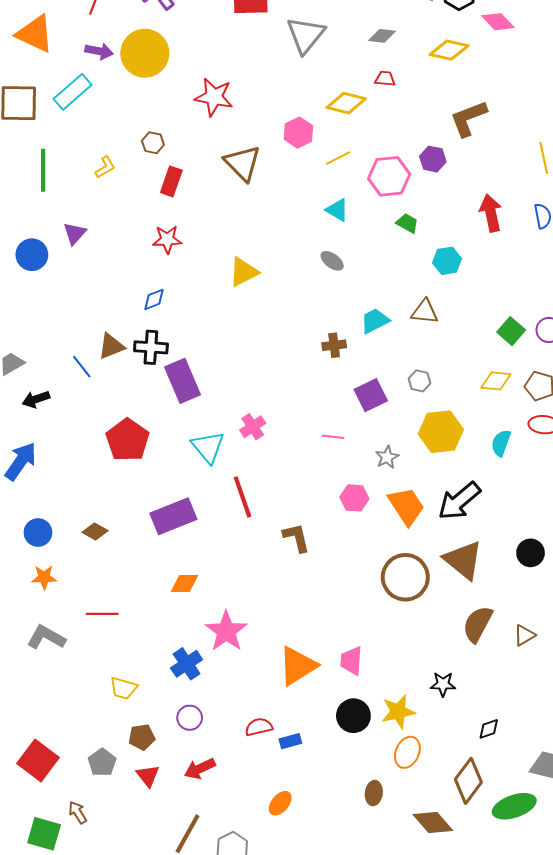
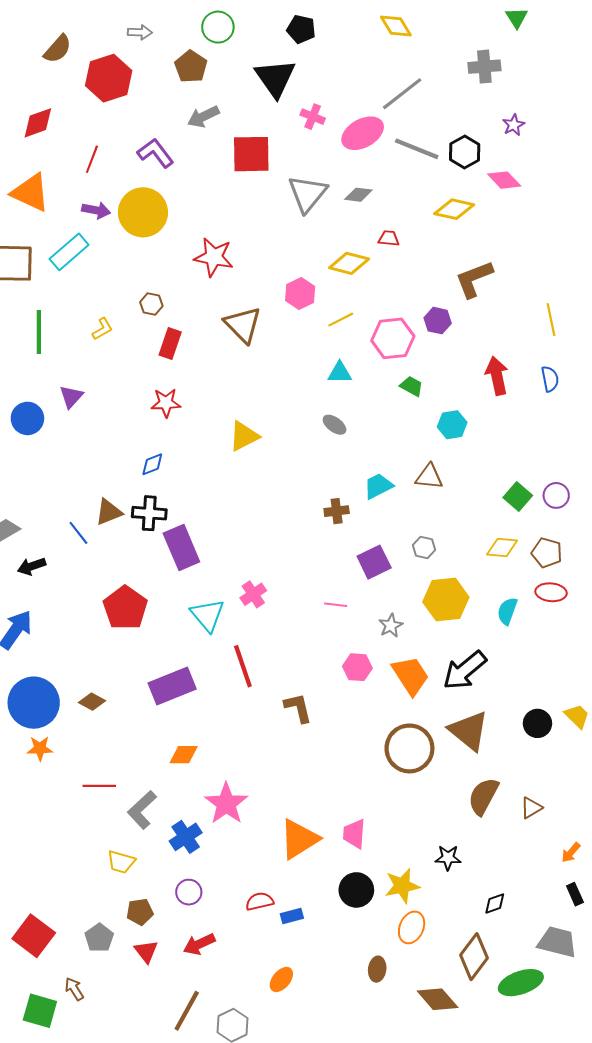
gray diamond: (382, 36) -> (358, 195), moved
cyan triangle: (337, 210) -> (340, 373), turned -30
blue circle: (38, 533) -> (34, 703), size x1.8
gray L-shape: (46, 637) -> (142, 810), moved, turned -72

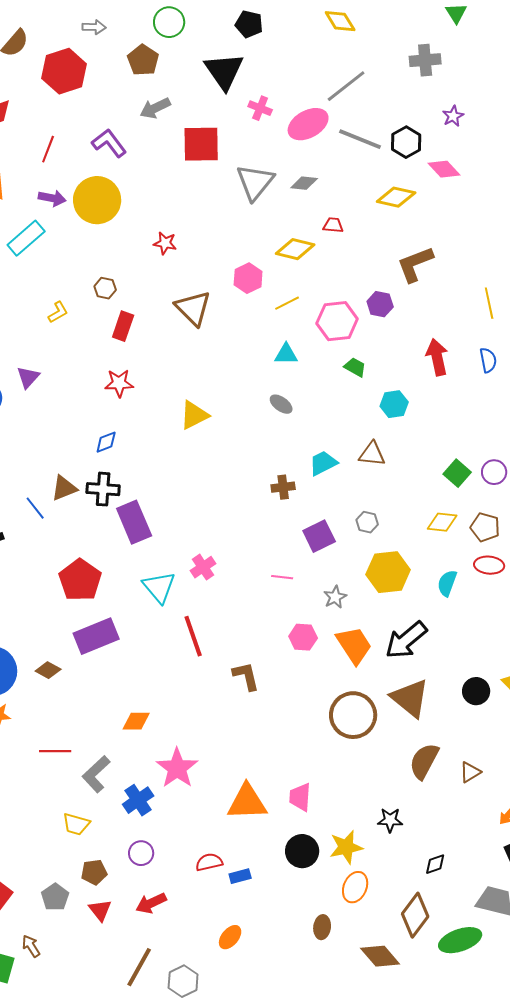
red star: (214, 257) -> (165, 243), size x0.6
purple rectangle: (172, 686) -> (96, 636), moved
orange triangle: (299, 839) -> (247, 802), turned 30

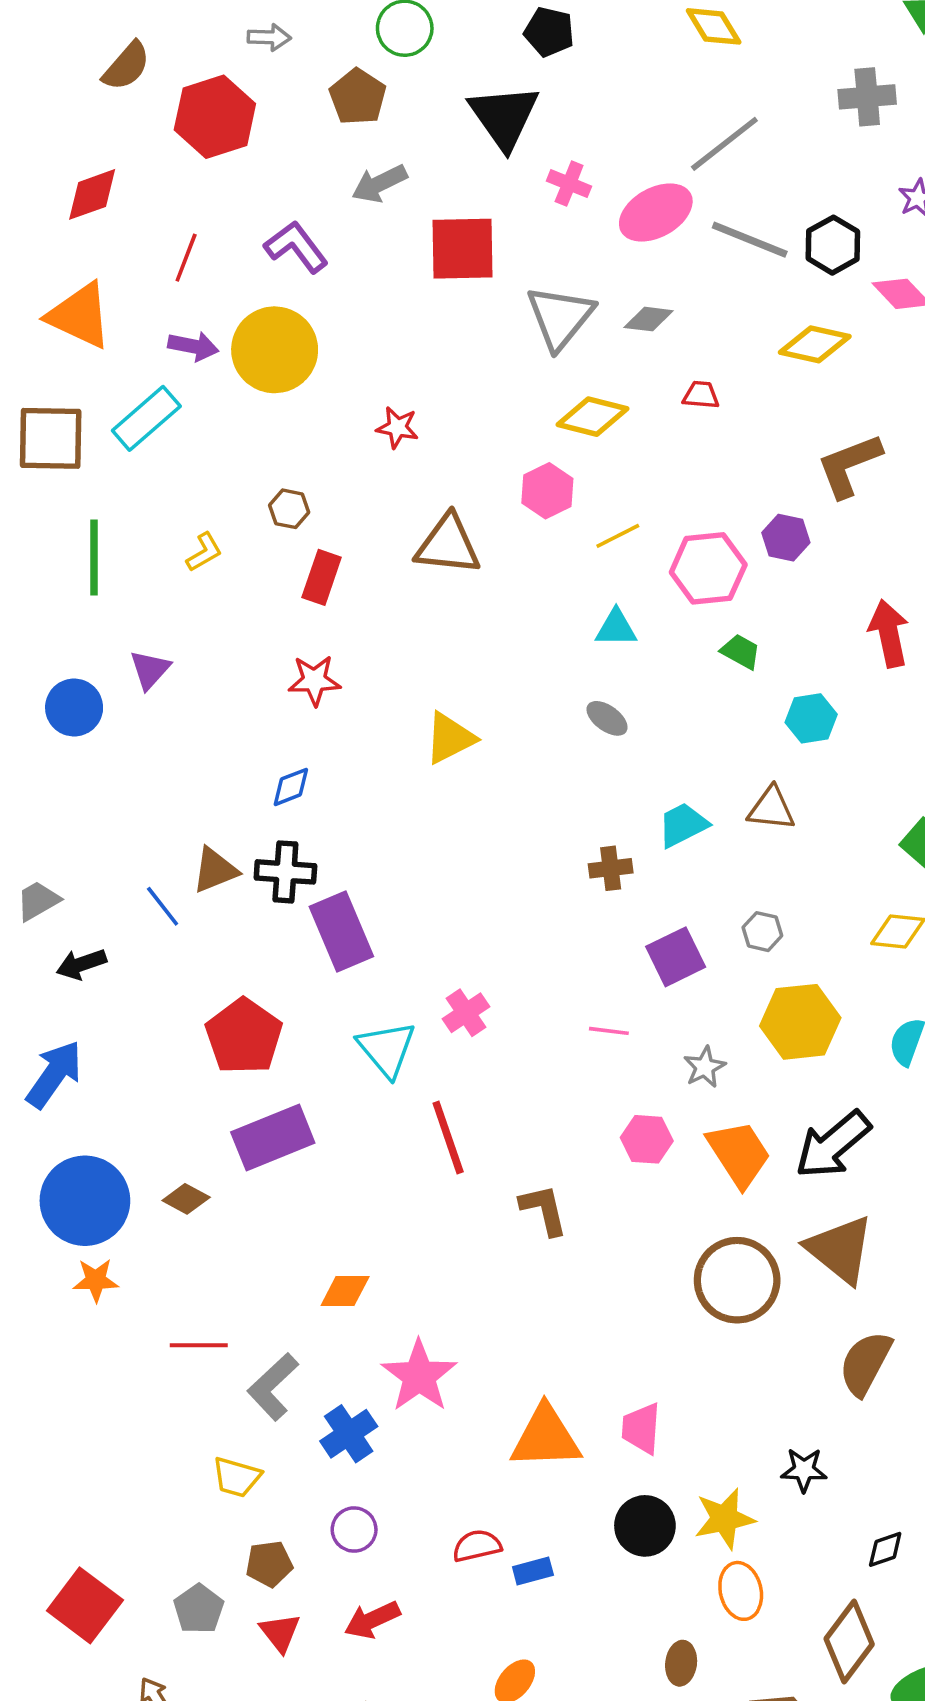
yellow diamond: (295, 249) -> (593, 417), moved
brown triangle: (193, 308) -> (448, 545), turned -39
orange ellipse: (355, 887) -> (741, 1591), turned -36

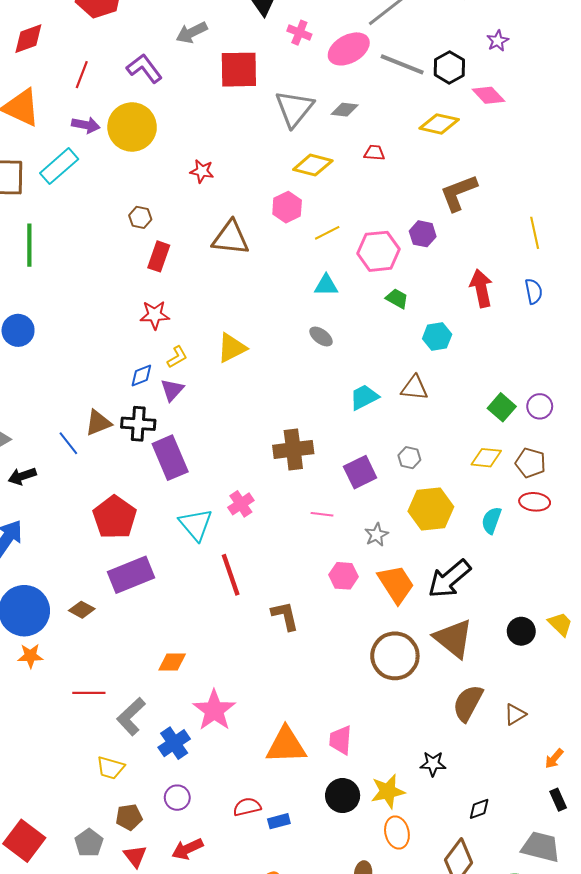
yellow L-shape: (204, 552) -> (177, 357), moved
purple triangle: (150, 670) -> (172, 390), moved
brown cross: (611, 868) -> (293, 449), moved, size x1.6

